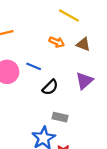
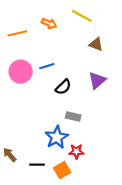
orange arrow: (57, 42) -> (49, 24), moved
blue line: (34, 66) -> (47, 66), turned -40

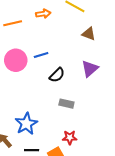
orange arrow: (49, 24) -> (43, 14), turned -32
blue star: (57, 137) -> (26, 124), moved

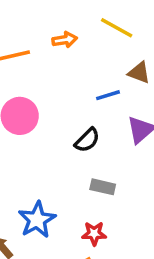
blue line: (41, 55) -> (108, 95), moved
red star: (70, 137) -> (94, 234), moved

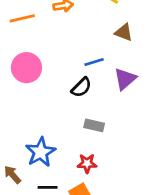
blue line: (108, 95) -> (94, 62), moved

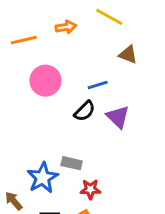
pink circle: (26, 68) -> (45, 81), moved
purple triangle: (125, 79) -> (118, 117), moved, turned -35
gray rectangle: (94, 125) -> (72, 163), moved

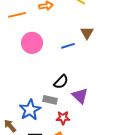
brown triangle: (128, 55) -> (87, 33), moved, turned 40
black semicircle: (85, 111) -> (61, 82), moved
purple triangle: (118, 117) -> (80, 96), moved

